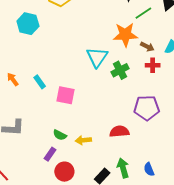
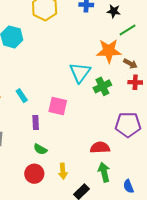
pink square: (65, 95) -> (58, 106), moved
yellow arrow: (83, 140) -> (63, 171), moved, turned -91
purple rectangle: (50, 154) -> (36, 122), moved, turned -40
green arrow: (123, 168) -> (104, 172), moved
red circle: (64, 172) -> (34, 174), moved

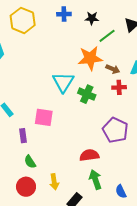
green cross: (102, 86) -> (87, 94), turned -36
purple pentagon: (128, 125) -> (115, 130), turned 30
green semicircle: (40, 149) -> (30, 162), turned 32

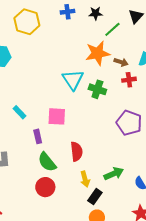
red semicircle: (89, 155) -> (77, 151), moved, turned 96
green semicircle: (30, 162) -> (47, 162), size x1.5
green arrow: (95, 179) -> (114, 174), turned 90
yellow arrow: (54, 182) -> (85, 179), moved

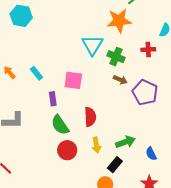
brown arrow: (121, 62) -> (120, 80), moved
red circle: (45, 187) -> (67, 150), moved
black rectangle: (95, 197) -> (115, 165), moved

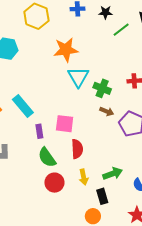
orange star: (119, 21) -> (66, 50), moved
cyan rectangle: (36, 73) -> (23, 106), size x1.6
pink square: (73, 80) -> (65, 124), moved
black rectangle: (115, 165) -> (102, 196), turned -56

